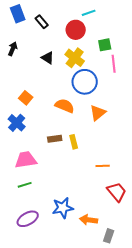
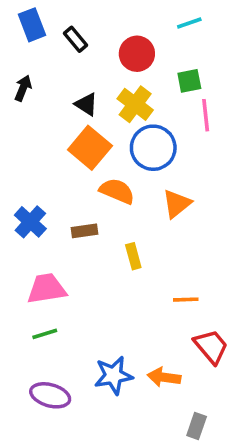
cyan line: (89, 13) -> (189, 23), moved
orange square: (26, 98) -> (90, 148), moved, size x1.6
brown rectangle: (55, 139) -> (85, 231), moved
purple ellipse: (28, 219) -> (50, 395), turned 45
orange arrow: (89, 220) -> (164, 377), moved

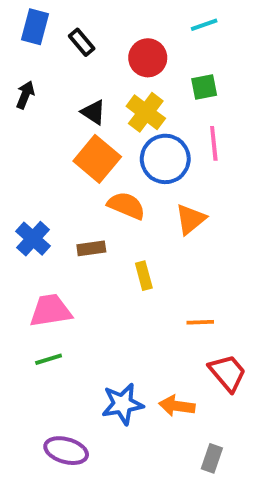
blue rectangle: (32, 25) -> (35, 27), turned 36
pink line: (206, 115) -> (214, 143), moved
purple ellipse: (50, 395) -> (66, 451), moved

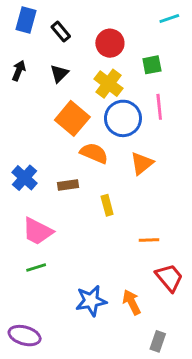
cyan line: (204, 25) -> (169, 19), moved
black triangle: (93, 112) -> (59, 74), moved, turned 42
pink trapezoid: (51, 311) -> (38, 231), turned -144
orange arrow: (177, 406) -> (132, 302), turned 55
purple ellipse: (66, 451) -> (25, 336), moved

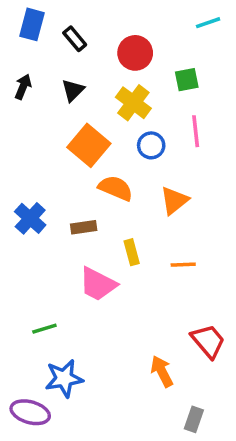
blue circle: (123, 118) -> (151, 145), size x0.6
pink trapezoid: (38, 231) -> (98, 284), moved
orange line: (149, 240) -> (183, 265), moved
blue star: (91, 301) -> (64, 378), moved

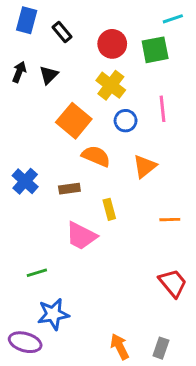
green square: (187, 80) -> (155, 50), moved, size x1.4
black triangle: (73, 90) -> (49, 75), moved
orange line: (183, 265) -> (170, 220), moved
orange arrow: (162, 371) -> (120, 347), moved

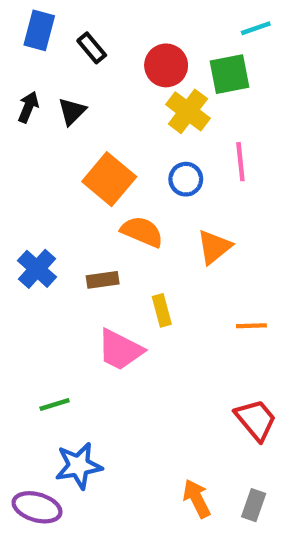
yellow cross: (111, 85) -> (188, 111), moved
orange arrow: (120, 347) -> (197, 499), moved
gray rectangle: (161, 348) -> (254, 505), moved

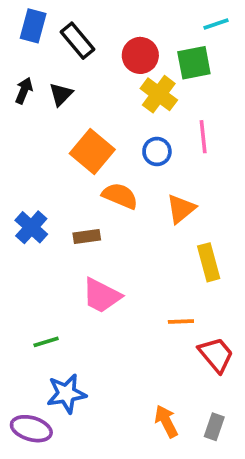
black rectangle: (92, 48) -> (77, 41), size x1.4
yellow rectangle: (162, 310) -> (209, 262), moved, size x1.4
orange line: (251, 326) -> (181, 321), moved

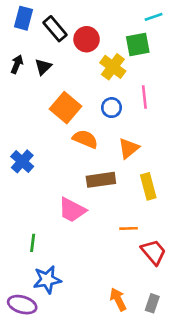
red circle: (140, 55) -> (87, 39), moved
brown rectangle: (87, 237) -> (101, 180), moved, size x1.5
green line: (46, 342) -> (33, 243), turned -66

